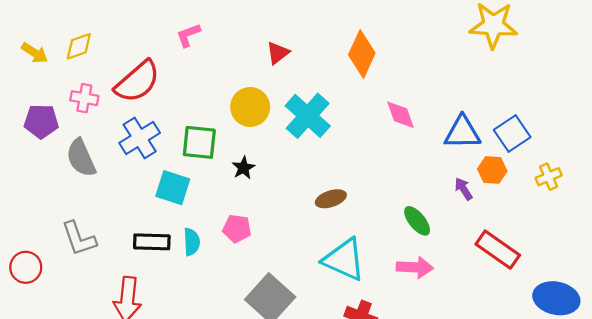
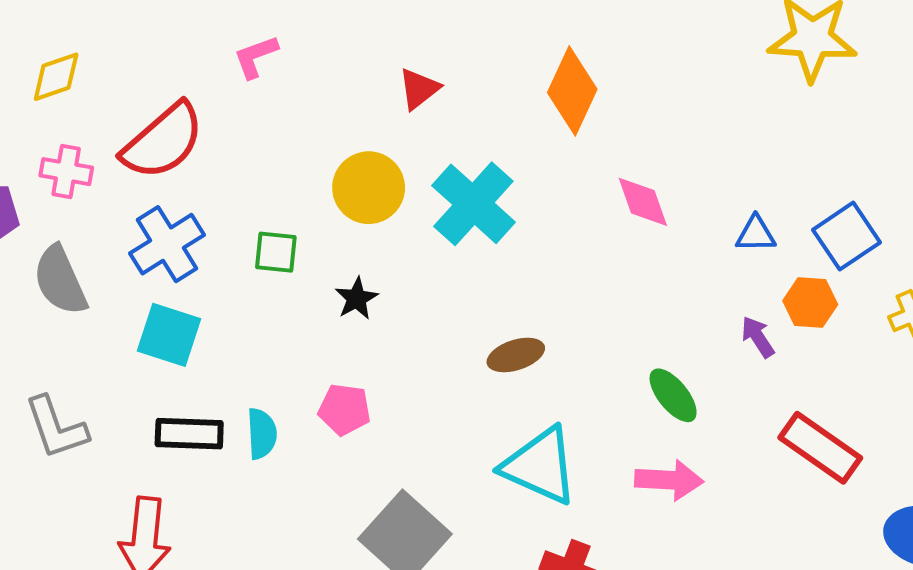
blue triangle: (462, 132) -> (756, 234), size x0.6
green square: (199, 142) -> (276, 252), size x0.7
cyan square: (173, 188) -> (169, 335), moved

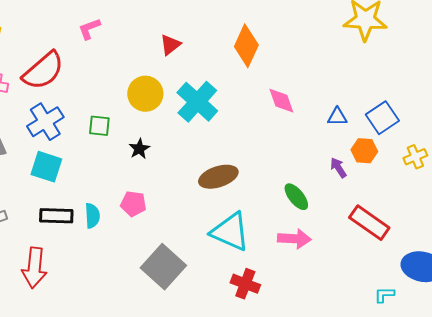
brown ellipse: (516, 355) -> (218, 177), size x1.4

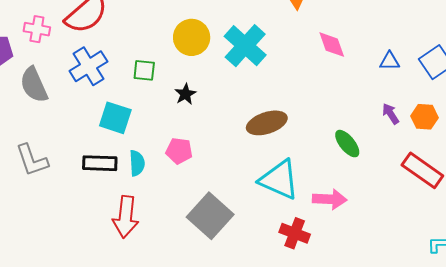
orange hexagon: (364, 151) -> (425, 117), moved
cyan square: (46, 167) -> (115, 118), moved
pink arrow: (294, 239) -> (330, 199), moved
red arrow: (34, 268) -> (126, 217), moved

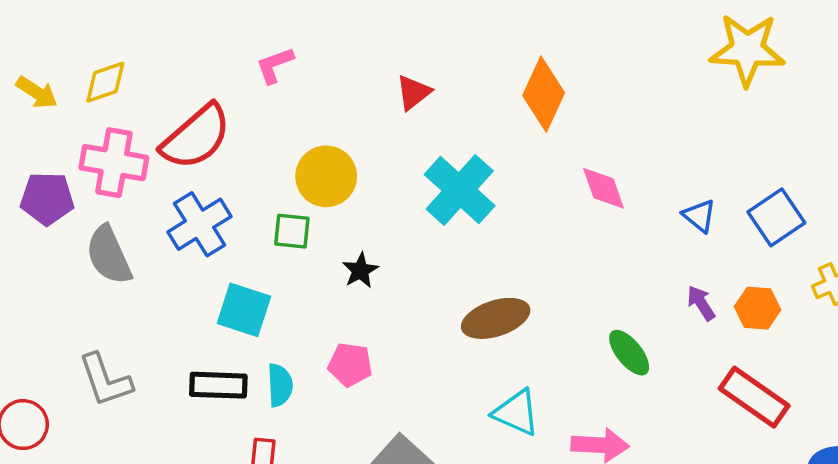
pink cross: (37, 29) -> (114, 163), size x1.5
yellow circle: (192, 37) -> (326, 176), moved
blue triangle: (389, 61) -> (699, 216), turned 40
cyan triangle: (279, 180) -> (516, 413), size x0.7

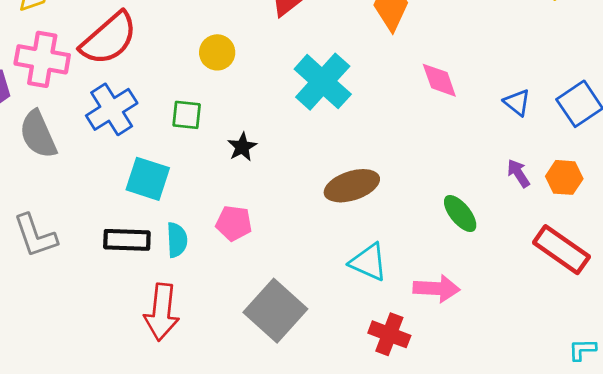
yellow circle: (326, 176) -> (217, 52), moved, size x0.7

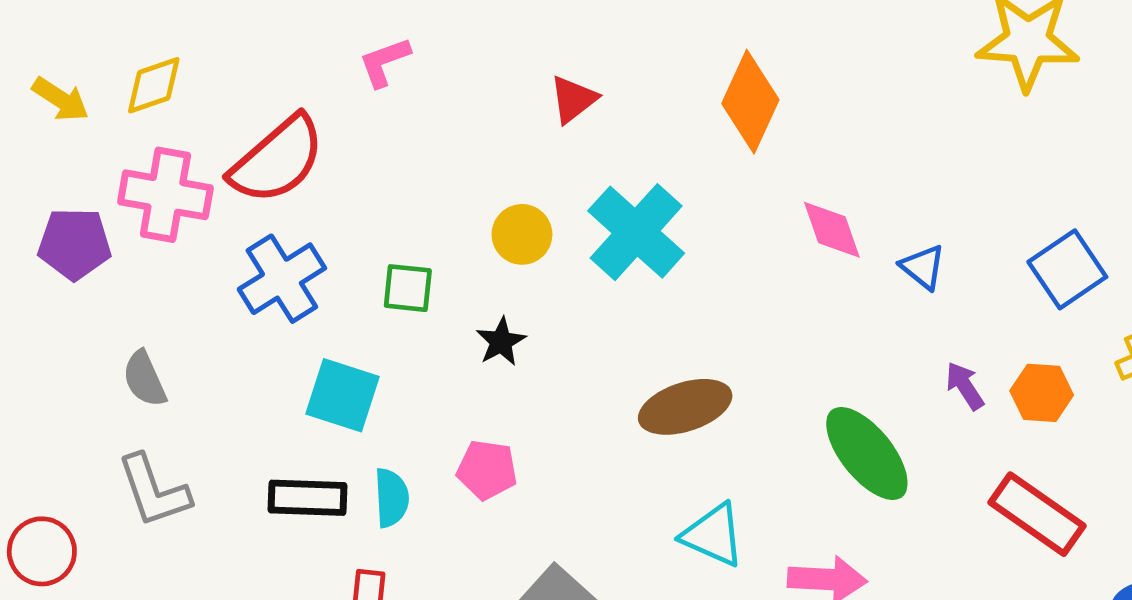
yellow circle: (217, 52) -> (522, 234), moved
blue triangle: (517, 102) -> (923, 267), moved
gray semicircle: (38, 134) -> (144, 379), moved, size x0.7
green ellipse: (460, 214) -> (867, 453), size x1.5

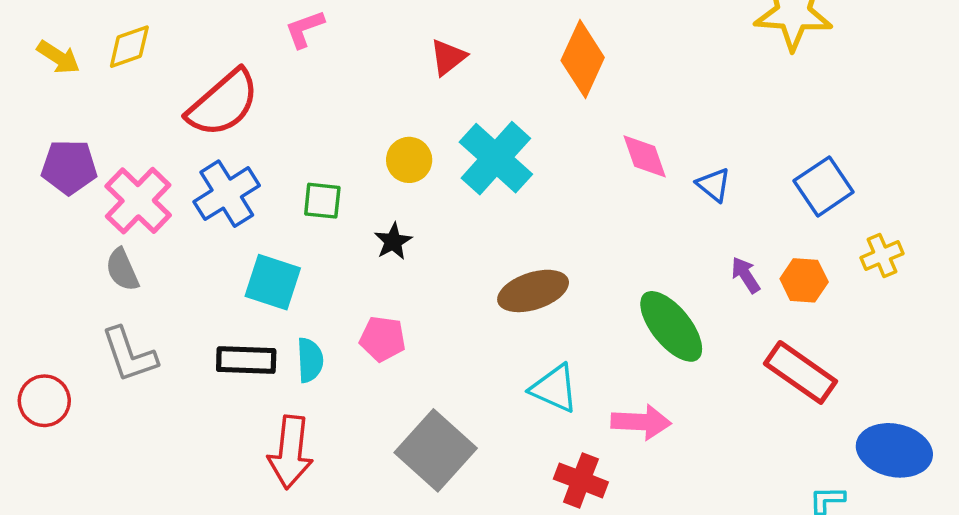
pink cross: (165, 195) -> (138, 201), moved, turned 34

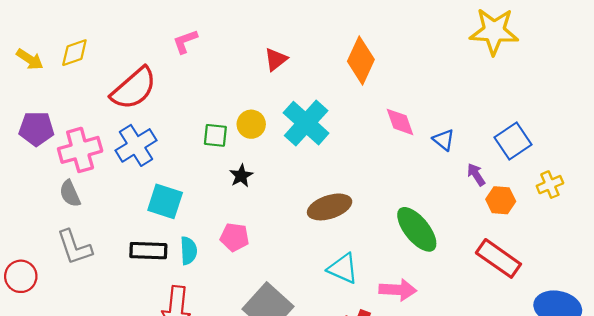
pink cross: (138, 201) -> (80, 150), turned 30
green square: (322, 201) -> (215, 135), moved
purple arrow: (746, 275) -> (476, 175), moved

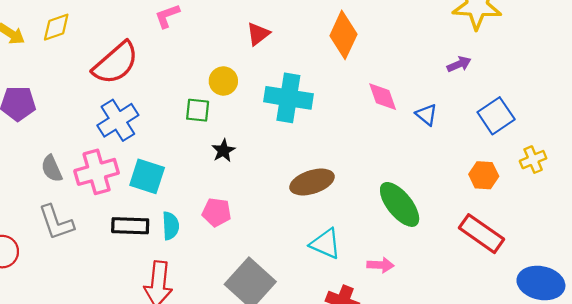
cyan cross: (306, 123) -> (288, 98), turned -33
yellow circle: (251, 124) -> (223, 81), moved
pink cross: (80, 150) -> (97, 172), moved
purple arrow: (476, 175) -> (459, 64), moved, turned 100
pink arrow: (398, 290) -> (380, 265), size x0.7

